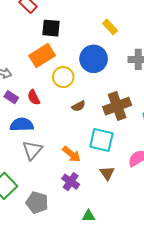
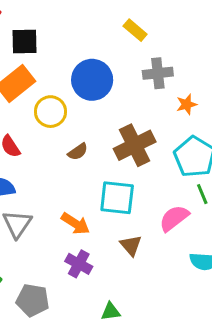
yellow rectangle: (110, 27) -> (135, 30), moved

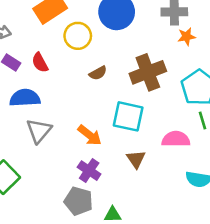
orange star: (187, 104) -> (186, 37), moved
pink semicircle: (174, 218) -> (176, 139), turned 32
gray pentagon: (33, 300) -> (78, 201), moved

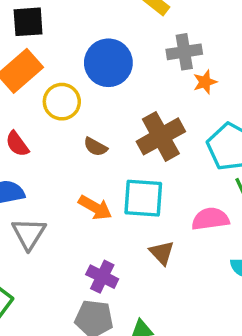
brown semicircle: (98, 73) -> (95, 147), turned 66
orange arrow: (90, 135) -> (95, 208), moved

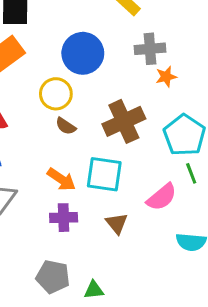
yellow circle: (62, 102) -> (56, 94), moved
pink semicircle: (210, 219) -> (162, 197), turned 144
purple cross: (102, 277) -> (64, 218), moved, turned -32

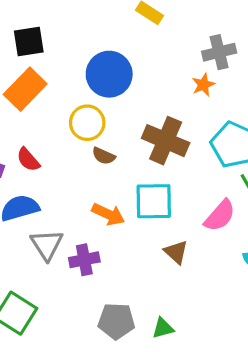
gray cross: (150, 49) -> (219, 52), moved
brown cross: (124, 121) -> (166, 141), turned -33
purple cross: (64, 218) -> (84, 260), moved

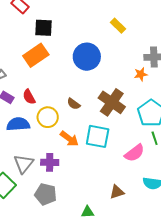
yellow circle: (87, 123) -> (48, 117), moved
gray triangle: (47, 245) -> (24, 164), moved
brown triangle: (176, 252) -> (117, 192), moved, turned 49
gray pentagon: (116, 321) -> (46, 194), moved

